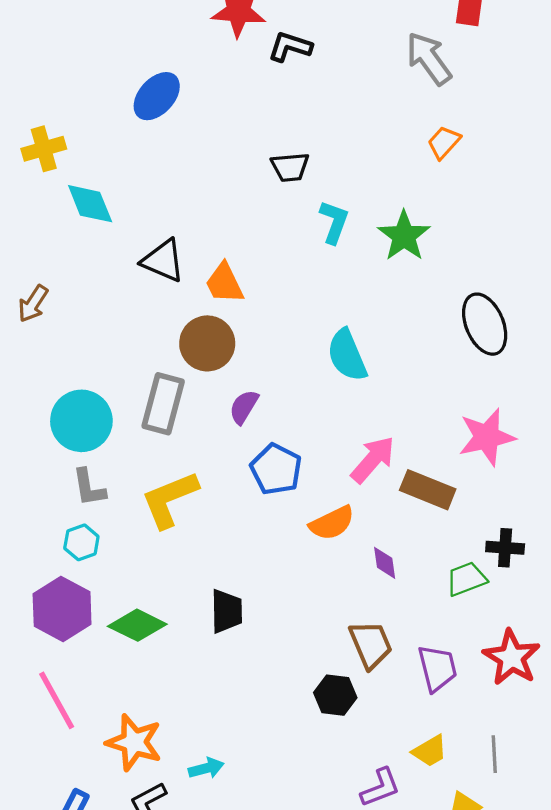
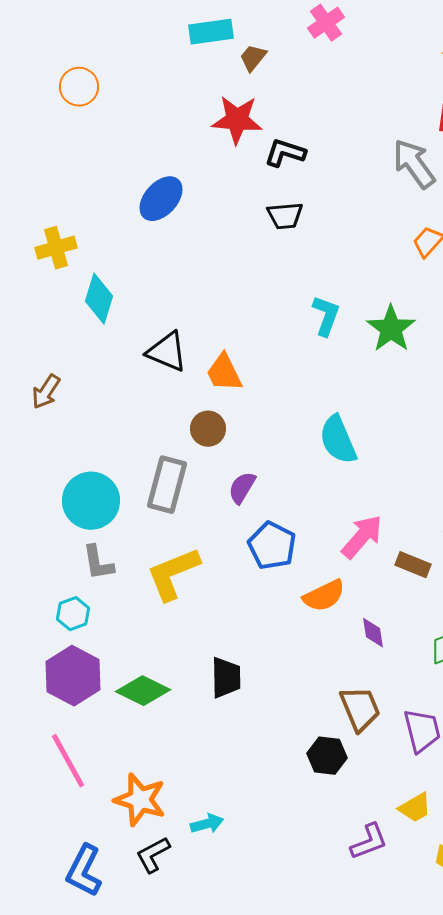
black trapezoid: (290, 167) -> (285, 216), moved
cyan diamond: (90, 204) -> (99, 299), turned 39
brown circle: (207, 343) -> (208, 429), size x0.7
brown rectangle: (428, 490) -> (413, 565), size x0.7
cyan hexagon: (81, 542) -> (73, 614), moved

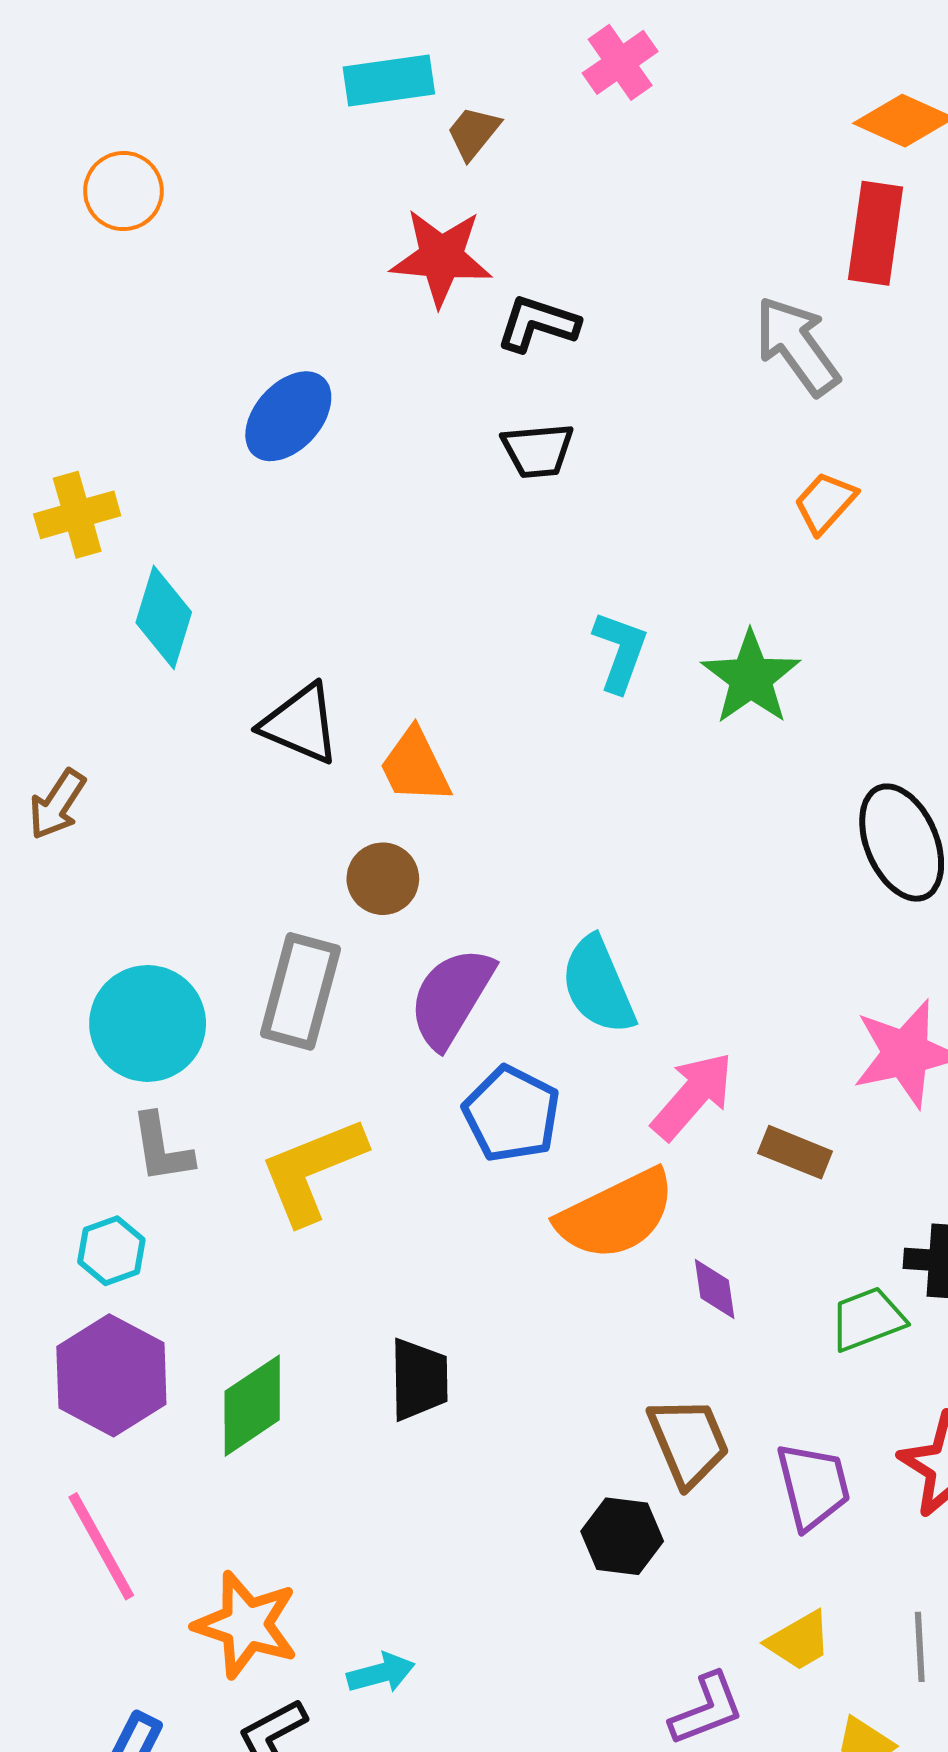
cyan semicircle: (338, 440) -> (598, 985), moved
purple semicircle: (242, 488) -> (451, 997), size x1.6
orange semicircle: (324, 596) -> (616, 1215), size x1.4
green diamond: (143, 691) -> (252, 1406), turned -60

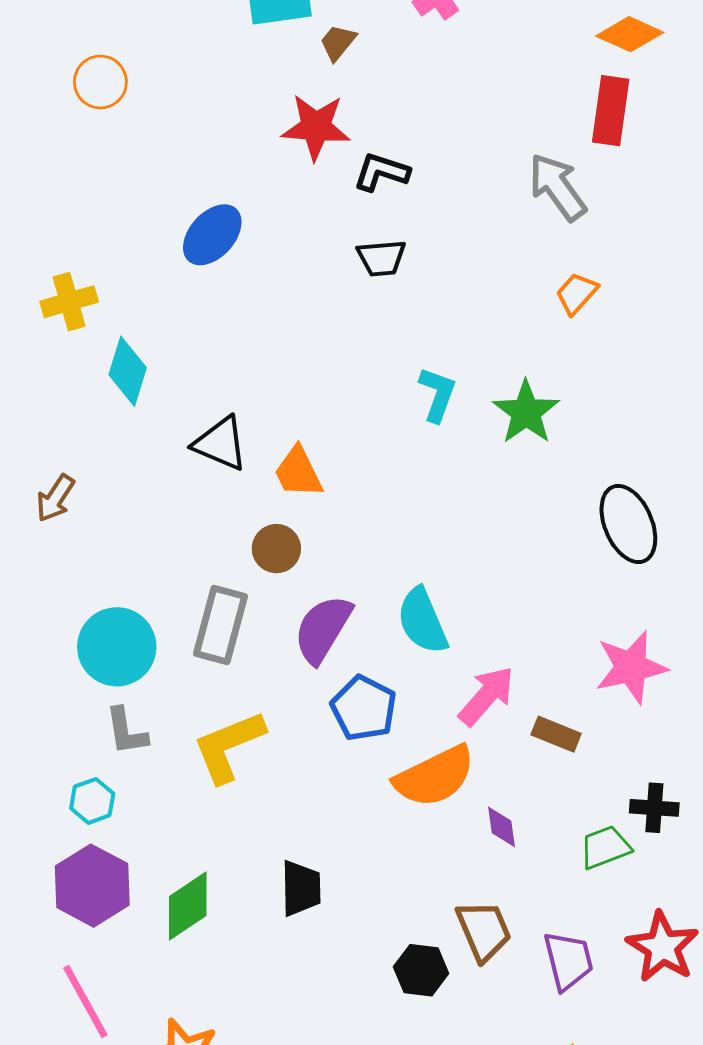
black hexagon: (622, 1536) -> (421, 970), moved

